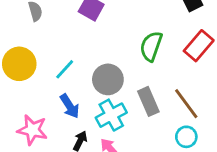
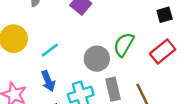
gray circle: (108, 79) -> (97, 59), moved

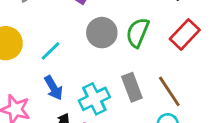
gray circle: (97, 59) -> (102, 33), moved

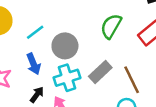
gray circle: (102, 33) -> (65, 46), moved
gray rectangle: (132, 87) -> (100, 72), turned 60

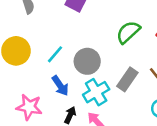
green semicircle: (111, 26) -> (128, 32), turned 30

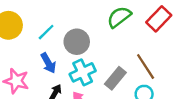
gray rectangle: (127, 79) -> (115, 78), moved

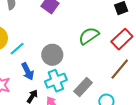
cyan line: (46, 32) -> (17, 49), moved
brown line: (146, 66) -> (120, 69), moved, turned 70

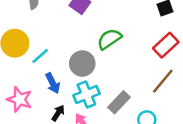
green semicircle: (89, 36) -> (109, 39), moved

